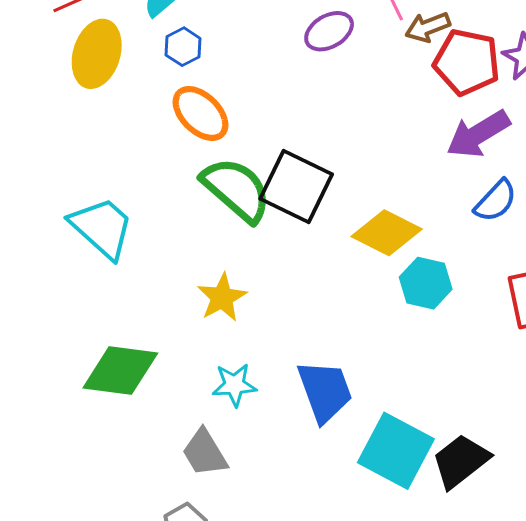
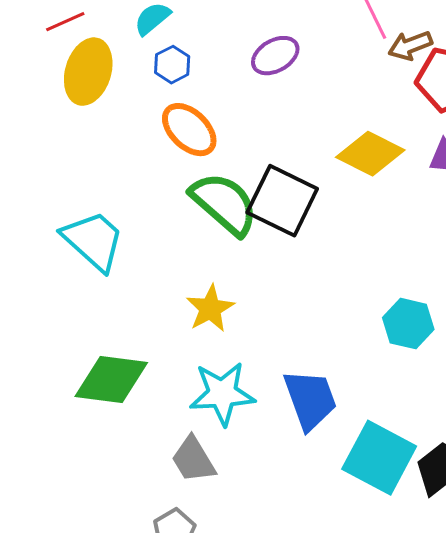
purple ellipse: (329, 31) -> (275, 56), moved
yellow diamond: (387, 233) -> (370, 154), moved
cyan hexagon: (426, 283) -> (408, 324), moved
cyan star: (234, 385) -> (222, 394), size x1.5

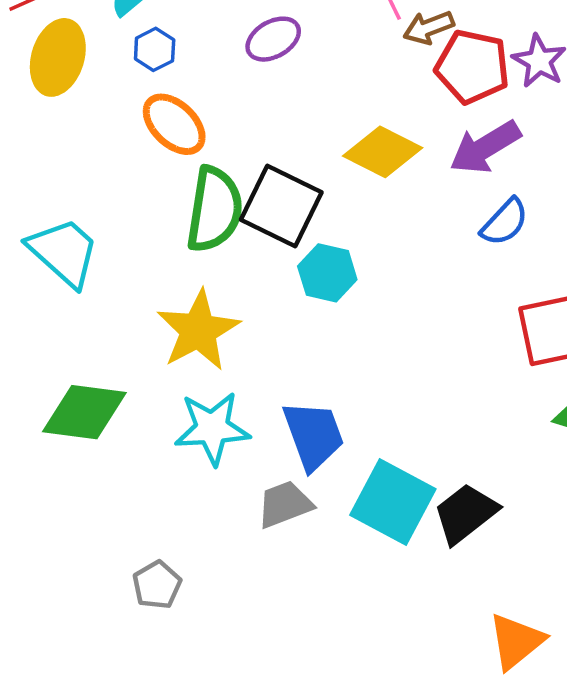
green semicircle: (224, 204) -> (214, 209), turned 58
yellow star: (210, 309) -> (198, 330), size x1.5
cyan hexagon: (408, 324) -> (327, 273), moved
gray trapezoid: (193, 460) -> (285, 504), moved, turned 100

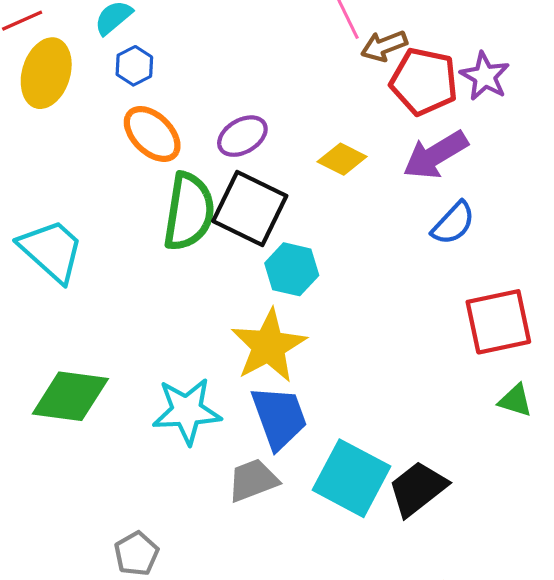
purple ellipse: (273, 39) -> (242, 136), moved
yellow diamond: (383, 152) -> (342, 159), size x0.7
yellow star: (198, 330) -> (269, 346), moved

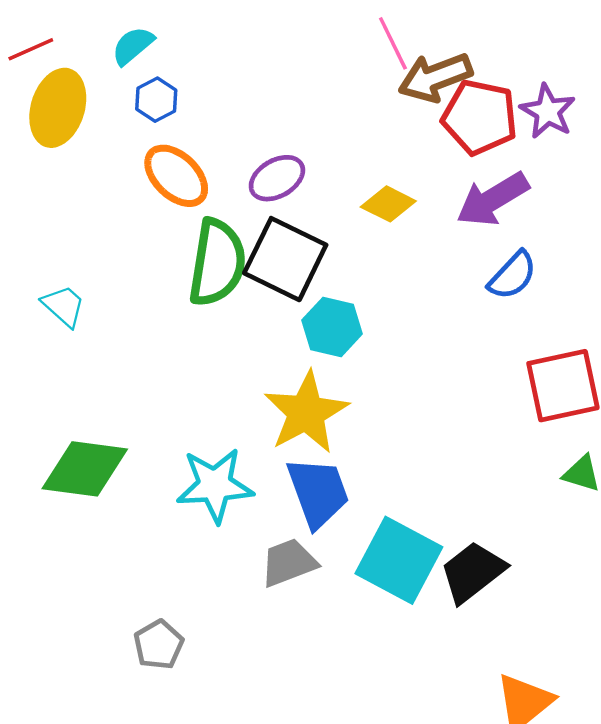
brown arrow: (384, 46) -> (435, 77), size x1.4
cyan trapezoid: (51, 250) -> (64, 306), size x0.6

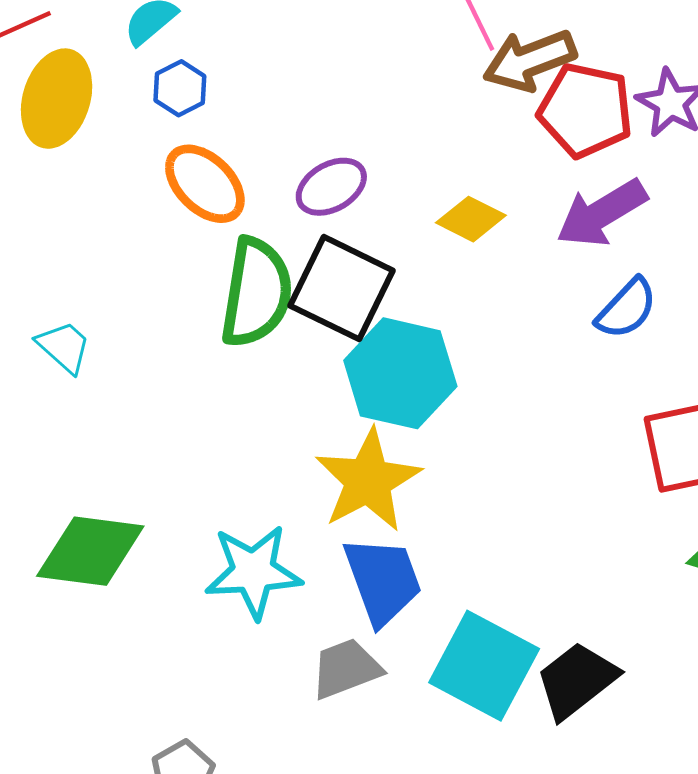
cyan hexagon: (332, 327) -> (400, 373), size x1.5

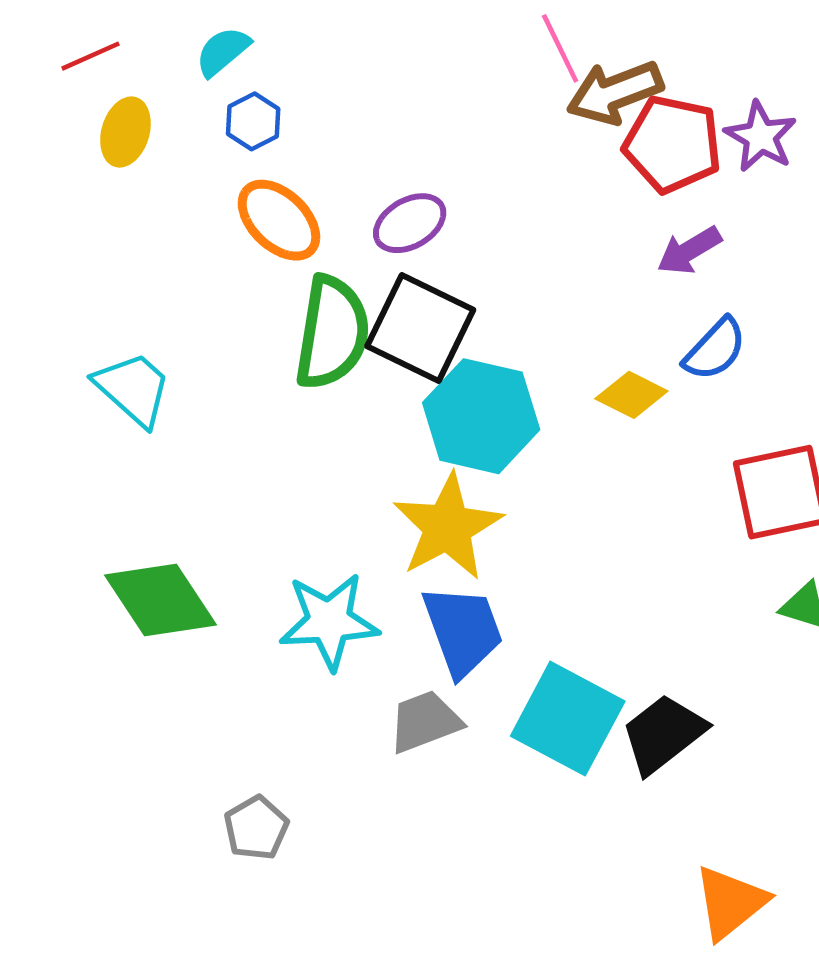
yellow ellipse: (57, 99) -> (125, 132), size x0.7
purple arrow: (602, 213) -> (689, 251), size x0.7
yellow diamond: (471, 219) -> (631, 395), moved
cyan trapezoid: (64, 347) -> (133, 389), size x1.4
green diamond: (90, 551) -> (160, 600), turned 49

